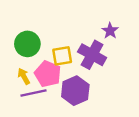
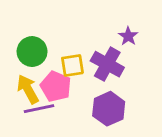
yellow arrow: (24, 76) -> (28, 89), size x1.5
purple hexagon: (75, 91) -> (109, 109), moved

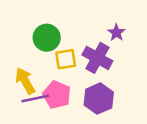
green circle: (32, 52) -> (47, 38), moved
pink pentagon: (56, 86) -> (57, 95), moved

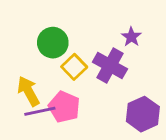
yellow square: (66, 59) -> (74, 67), turned -35
purple hexagon: (99, 99) -> (143, 114), moved

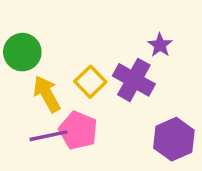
green circle: (53, 43) -> (22, 52), moved
yellow arrow: (28, 91) -> (47, 94), moved

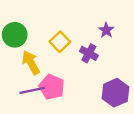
purple cross: (134, 80) -> (89, 53), size x0.7
yellow square: (90, 82) -> (60, 42), moved

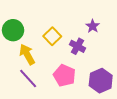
pink pentagon: (52, 87) -> (64, 76), moved
purple line: (32, 90) -> (28, 79), turned 60

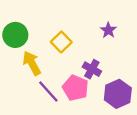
purple cross: (77, 46) -> (92, 69), moved
purple line: (28, 79) -> (48, 91), moved

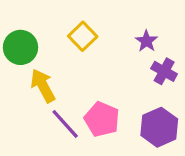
yellow square: (61, 42) -> (83, 36), moved
purple cross: (92, 69) -> (164, 71), moved

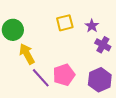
yellow square: (83, 36) -> (65, 23), moved, turned 30
pink pentagon: (102, 119) -> (64, 75), turned 30

